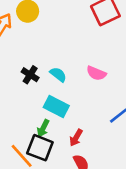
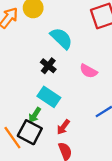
cyan semicircle: (58, 74) -> (61, 38), moved, size x1.5
black cross: (30, 75) -> (48, 66), moved

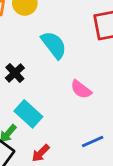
black cross: (48, 66) -> (15, 73), moved

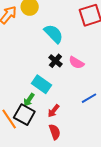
black cross: (15, 73) -> (55, 61), moved

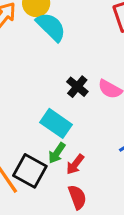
cyan semicircle: (54, 34) -> (51, 27), moved
green arrow: (29, 100) -> (57, 153), moved

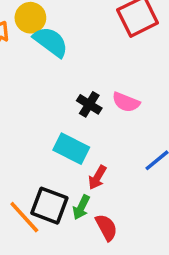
green arrow: (57, 153) -> (81, 207), moved
red arrow: (75, 164) -> (97, 177), moved

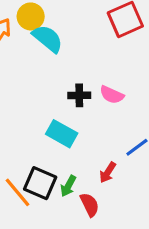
black cross: (89, 104) -> (79, 95), turned -35
red arrow: (97, 177) -> (108, 172), moved

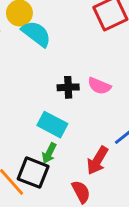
red arrow: (108, 172) -> (97, 160), size x1.4
green arrow: (68, 186) -> (49, 153), moved

